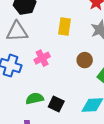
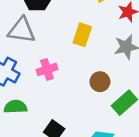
green semicircle: (35, 98) -> (15, 107), moved

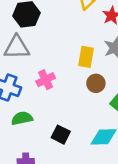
yellow rectangle: (82, 35) -> (86, 57), moved

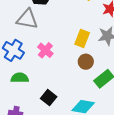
pink cross: (46, 80) -> (45, 50), turned -35

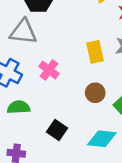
yellow rectangle: (82, 38) -> (95, 52), turned -30
brown circle: (86, 62) -> (95, 93), moved

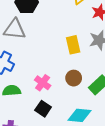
pink cross: (49, 70) -> (43, 83), moved

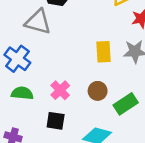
black square: (43, 109) -> (56, 121), turned -35

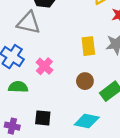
pink cross: (60, 90) -> (44, 66), moved
black square: (56, 121) -> (43, 118), moved

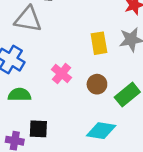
pink cross: (44, 66) -> (62, 74), moved
black square: (43, 118) -> (38, 129), moved

